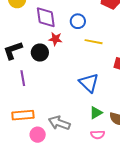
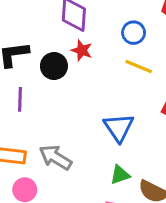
blue circle: (78, 21) -> (134, 33), moved
gray arrow: (59, 123) -> (55, 157), moved

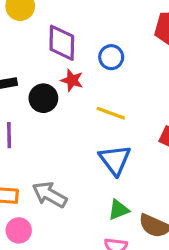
blue circle: (134, 33) -> (111, 57), moved
yellow line: (139, 67) -> (111, 113), moved

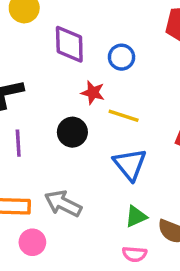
red star: (72, 80) -> (93, 93), moved
black circle: (43, 98) -> (72, 132), moved

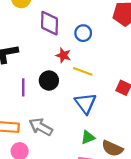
purple line: (18, 143) -> (23, 87), moved

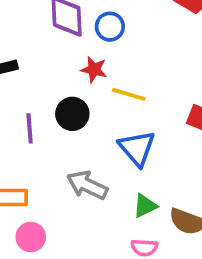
blue circle: (83, 33) -> (110, 27), moved
gray arrow: (41, 127) -> (87, 185), moved

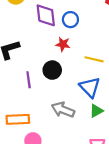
yellow line: (129, 94) -> (94, 59), moved
green triangle: (145, 206) -> (96, 111), moved

